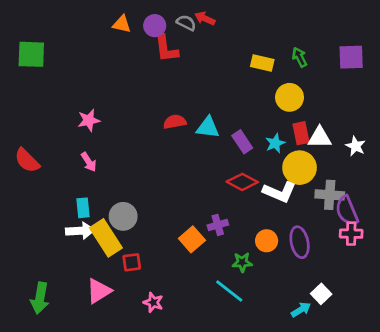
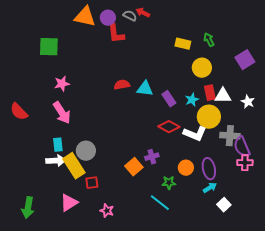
orange triangle: (122, 24) -> (85, 17), size x1.6
green square: (31, 54) -> (49, 47), moved
purple square: (351, 57) -> (245, 60), moved, turned -30
pink arrow: (89, 162) -> (62, 113), size x1.6
cyan arrow: (301, 310) -> (210, 188), moved

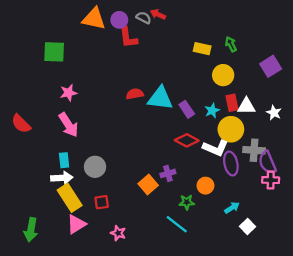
cyan triangle: (145, 89) -> (160, 98), size x1.4
yellow rectangle: (74, 166) -> (70, 198), moved
purple ellipse: (209, 169) -> (231, 163), moved

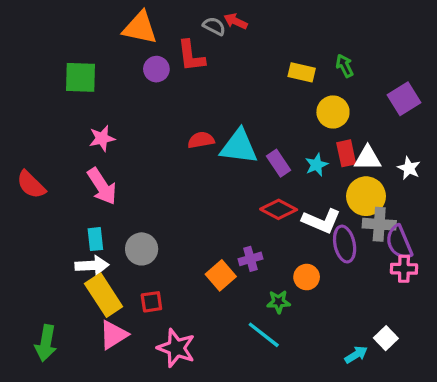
purple circle: (119, 20) -> (156, 69), moved
yellow circle: (231, 129) -> (366, 196), moved
cyan arrow: (232, 208) -> (356, 355), moved
white square: (247, 226) -> (386, 338), moved
pink star: (118, 233) -> (176, 348), size x1.6

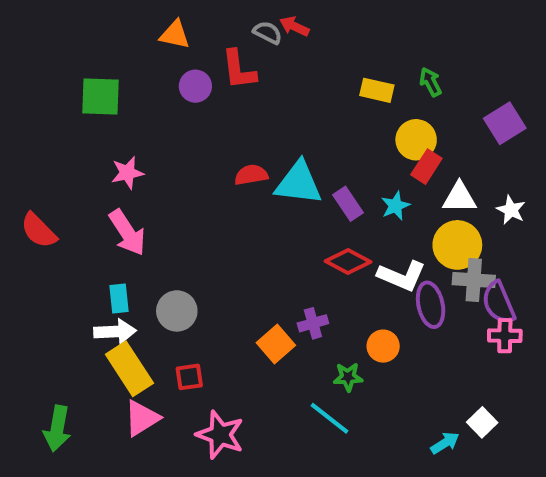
orange triangle: (140, 28) -> (175, 35), size x0.7
red rectangle: (346, 153) -> (426, 167), moved, turned 45

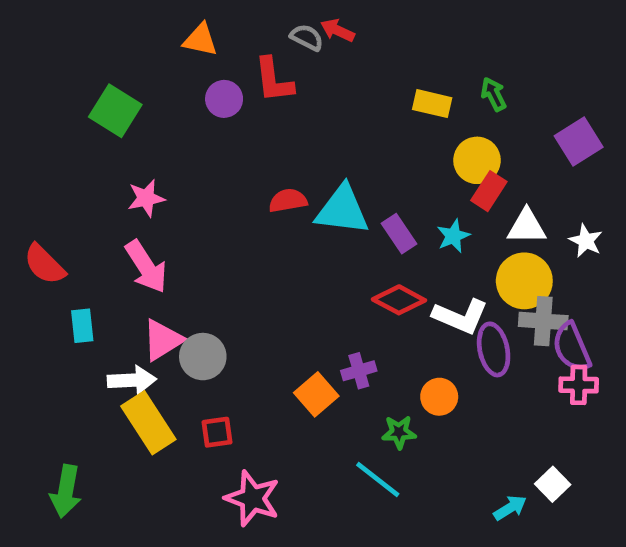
green square: (101, 96) -> (115, 111), turned 30
cyan rectangle: (119, 299) -> (82, 326), moved
pink triangle: (142, 418) -> (163, 340), moved

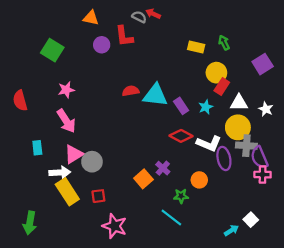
red semicircle: (44, 264) -> (20, 101), moved, turned 30
purple cross: (359, 371) -> (163, 168), turned -32

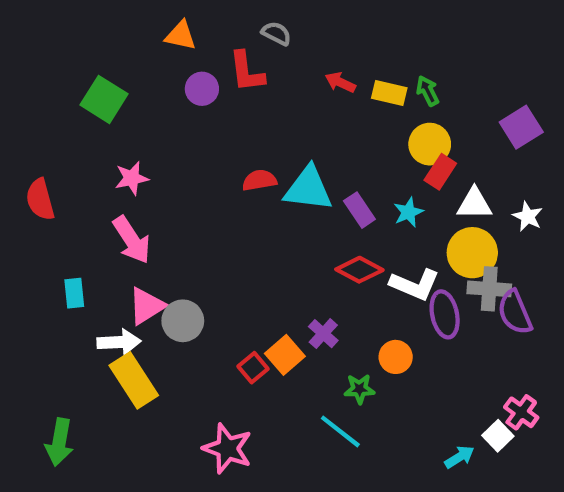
red arrow: (153, 14) -> (340, 82), moved
green arrow: (224, 43) -> (428, 91), moved
pink cross: (263, 175) -> (521, 412), moved, turned 35
red square: (98, 196) -> (253, 368), moved, turned -32

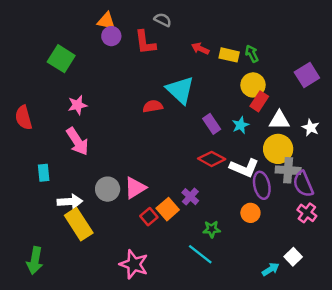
purple circle: (202, 89) -> (111, 36), moved
cyan triangle: (308, 189) -> (180, 90), moved, turned 36
pink triangle: (147, 306) -> (135, 188), moved
orange circle: (396, 357) -> (250, 213), moved
pink cross: (521, 412) -> (307, 213), moved

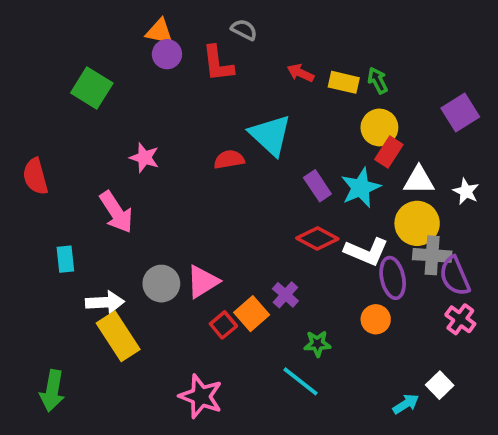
pink star: (77, 105) -> (144, 158), moved, turned 30
cyan star: (240, 125) -> (361, 188), size x1.5

